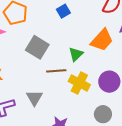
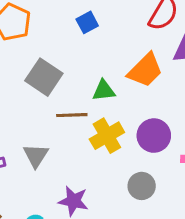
green triangle: (76, 54) -> (104, 91), turned 35
yellow cross: (79, 83) -> (107, 136), turned 30

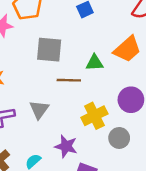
gray square: (44, 77) -> (49, 50), turned -32
yellow cross: (107, 136) -> (94, 116), moved

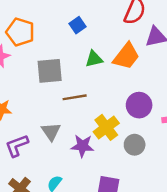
green triangle: (95, 63) -> (94, 59), moved
purple star: (66, 146) -> (82, 146), moved

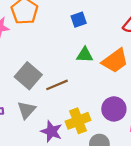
gray square: (50, 71) -> (28, 76), moved, turned 30
brown line: (75, 97) -> (57, 85), turned -30

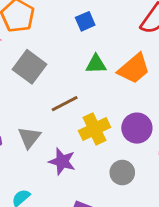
gray square: (28, 76) -> (30, 67), moved
yellow cross: (78, 121) -> (95, 129), moved

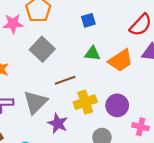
gray triangle: (29, 137) -> (35, 102), size x1.4

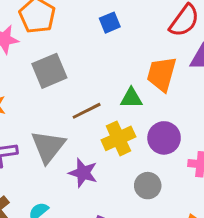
gray square: (42, 49) -> (49, 71), turned 30
green triangle: (92, 53) -> (131, 98), moved
orange trapezoid: (121, 60) -> (162, 74), turned 145

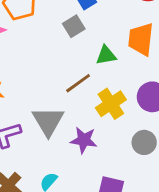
gray square: (49, 71) -> (74, 26), moved, size x0.7
green triangle: (131, 98) -> (106, 55), moved

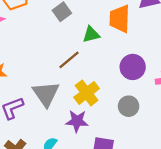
yellow cross: (111, 104) -> (87, 93), moved
purple star: (84, 140) -> (77, 121), moved

